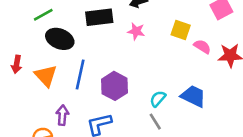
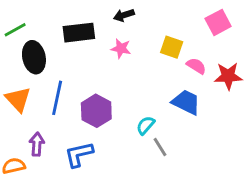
black ellipse: (60, 39) -> (34, 57), turned 56
blue trapezoid: (193, 96) -> (186, 102), moved
gray line: (155, 122) -> (160, 147), moved

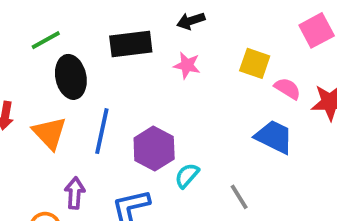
cyan semicircle: (146, 125) -> (187, 176), moved

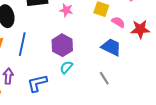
purple hexagon: (154, 148) -> (62, 45), moved
gray line: (239, 197) -> (104, 78), moved

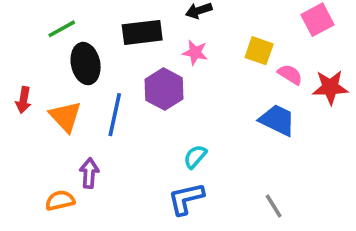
purple hexagon: (62, 45) -> (164, 89), moved
gray line: (104, 78) -> (274, 206), moved
blue L-shape: (37, 83) -> (186, 199), moved

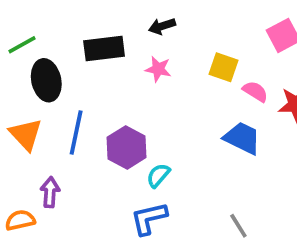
purple hexagon: (164, 89) -> (126, 147), moved

